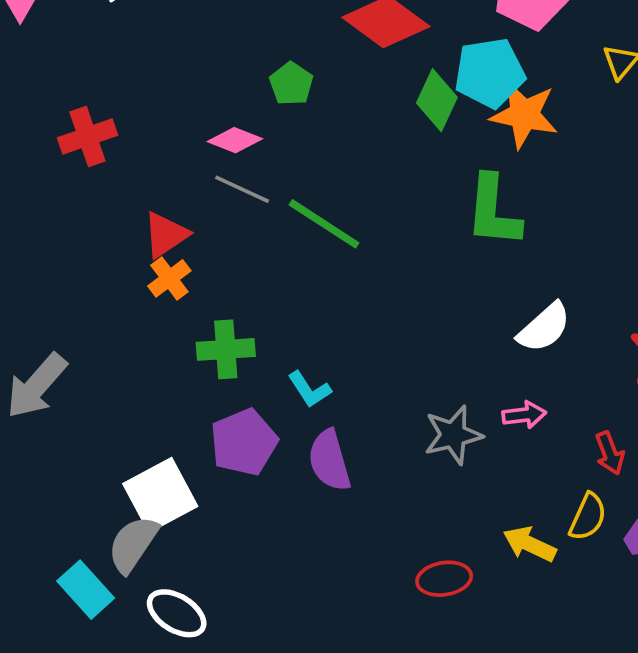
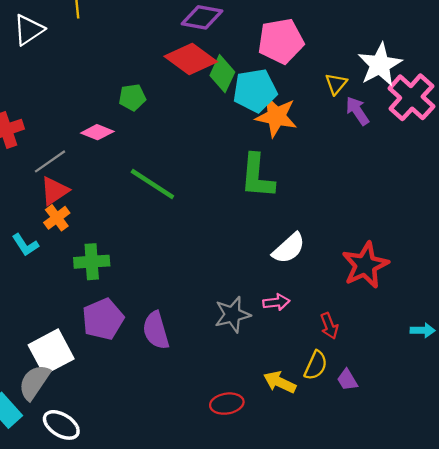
green pentagon: (291, 84) -> (132, 97), turned 30
green diamond: (437, 100) -> (222, 74), moved
gray line: (242, 189) -> (50, 161), moved, turned -60
cyan L-shape: (309, 389) -> (25, 245), moved

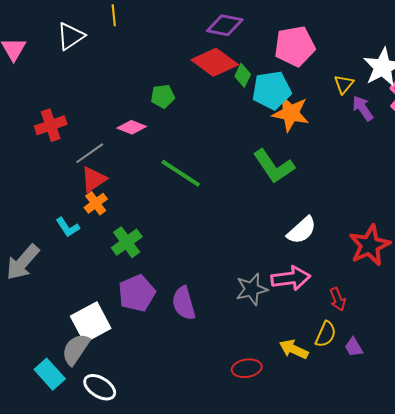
green diamond: (222, 74) -> (243, 75), size x0.7
green L-shape: (257, 176) -> (274, 166), turned -39
green cross: (92, 262) -> (127, 242), turned -32
pink arrow: (276, 302) -> (291, 278), size x1.6

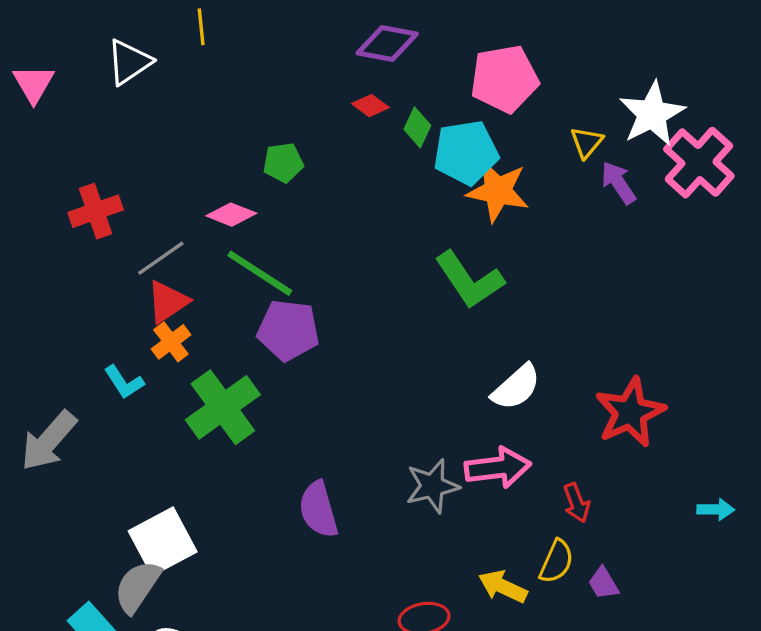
red diamond: (215, 62) -> (370, 106), size x0.5
green line: (181, 173) -> (260, 273), moved
green cross: (127, 242) -> (223, 407), size x1.4
purple pentagon: (137, 293) -> (288, 330), moved, turned 30

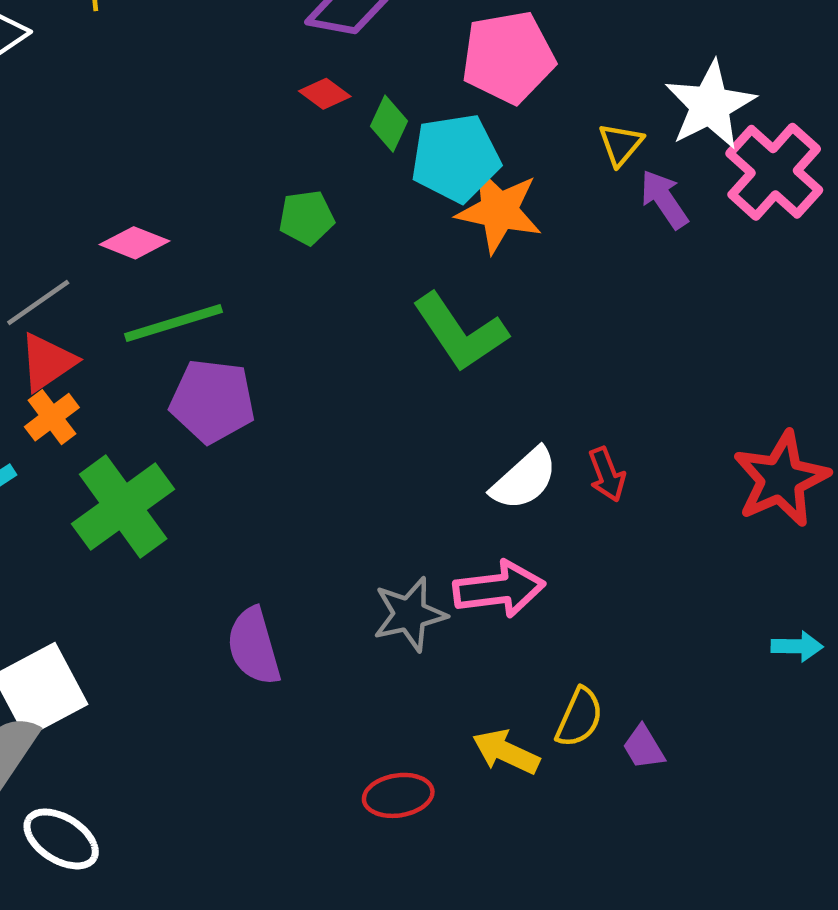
green pentagon: (283, 163) -> (306, 218), moved
green line: (260, 273) -> (173, 323), turned -50
red star: (630, 412) -> (781, 479), moved
red arrow: (577, 503) -> (607, 474), moved

